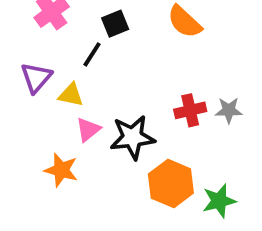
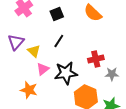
black line: (92, 54) -> (59, 41), moved
yellow triangle: (71, 95) -> (34, 51), turned 32
gray star: (229, 110) -> (112, 74), moved

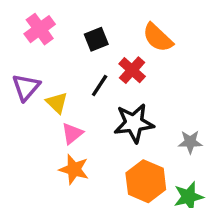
red cross: (96, 59) -> (132, 70), moved, turned -35
black star: (66, 73) -> (134, 123), moved
orange star: (29, 90) -> (74, 169), moved

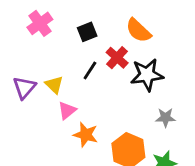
purple triangle: (26, 87) -> (24, 88), moved
black star: (134, 123) -> (147, 75), moved
orange star: (74, 169) -> (86, 135), moved

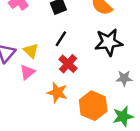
red cross: (117, 58) -> (68, 64), moved
pink triangle: (67, 110) -> (27, 72), moved

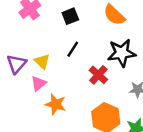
red cross: (68, 64) -> (98, 75), moved
orange star: (57, 92) -> (56, 104), moved

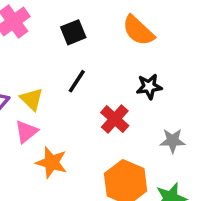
black star: (122, 53) -> (149, 87), size x0.6

